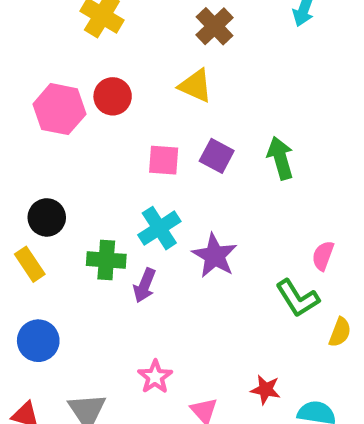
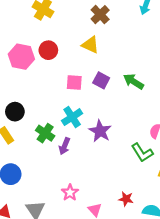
green arrow: (280, 158) -> (134, 81), turned -42
green cross: (106, 260) -> (45, 133), turned 30

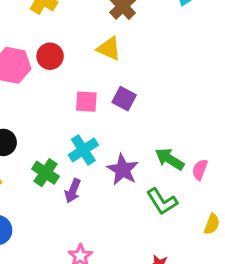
green arrow: (134, 81) -> (170, 159), moved
green L-shape: (142, 153) -> (162, 201), moved

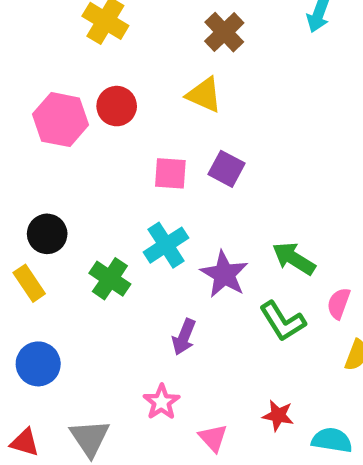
pink semicircle: (200, 170) -> (339, 303), moved
purple arrow: (73, 191) -> (184, 337), moved

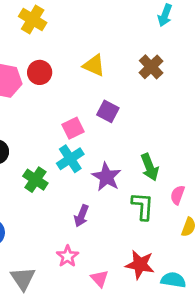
brown cross: (224, 32) -> (151, 67), moved
pink square: (170, 173) -> (73, 128), moved, turned -30
green arrow: (294, 259) -> (150, 167), turned -144
green L-shape: (283, 321) -> (143, 206), turned -144
red star: (278, 415) -> (140, 265), size x1.5

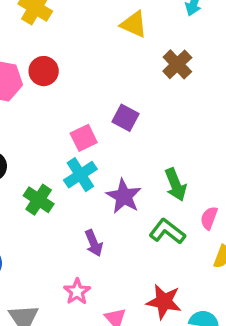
yellow triangle: (94, 65) -> (134, 24), moved
green L-shape: (143, 206) -> (167, 231), turned -56
purple arrow: (81, 216) -> (94, 243), turned -45

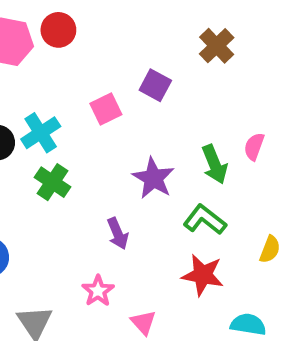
brown cross: (177, 64) -> (217, 46), moved
cyan cross: (80, 175) -> (41, 133), moved
pink semicircle: (209, 218) -> (254, 147), moved
red star: (164, 302) -> (203, 275), moved

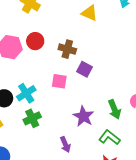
brown cross: (217, 46) -> (67, 49), moved, turned -30
pink square: (106, 109) -> (59, 81), turned 35
green cross: (52, 182) -> (32, 118), turned 30

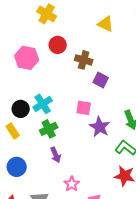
red circle: (35, 41) -> (58, 45), moved
pink square: (59, 81) -> (84, 108), moved
purple arrow: (65, 144) -> (56, 155), moved

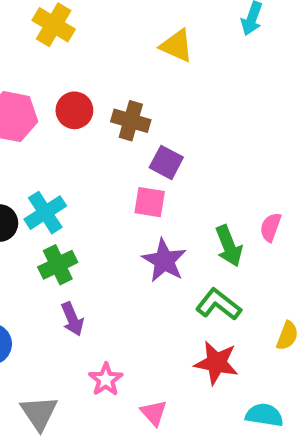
red circle: (58, 45) -> (74, 110), moved
pink square: (84, 108) -> (150, 202), moved

